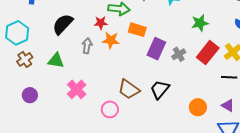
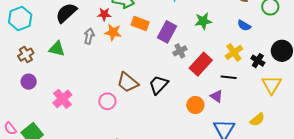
purple rectangle: (156, 49) -> (167, 32), moved
red rectangle: (208, 53) -> (201, 64), moved
brown cross: (25, 59) -> (26, 55), moved
pink cross: (77, 89) -> (62, 99), moved
purple triangle: (228, 105) -> (216, 96), moved

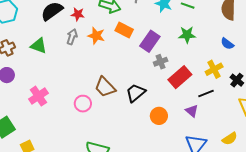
red star: (104, 14) -> (78, 14), moved
black line: (229, 77) -> (206, 93), turned -35
orange circle: (195, 105) -> (159, 116), moved

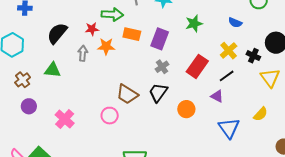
red star: (78, 14) -> (92, 29), moved
gray cross: (161, 62) -> (162, 67), moved

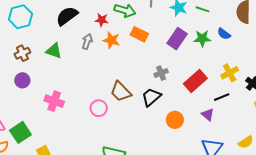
blue semicircle: (235, 23) -> (224, 34), moved
purple rectangle: (160, 39) -> (177, 39), moved
pink cross: (65, 119) -> (54, 101), turned -36

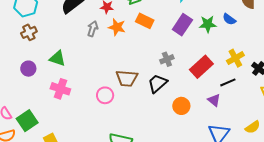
green triangle: (54, 51) -> (57, 58), moved
brown cross: (22, 53) -> (29, 32), moved
brown trapezoid: (121, 92) -> (127, 78), turned -40

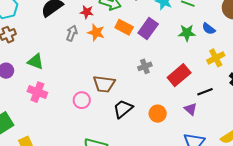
purple rectangle: (182, 25) -> (148, 28), moved
yellow cross: (235, 58) -> (216, 58), moved
black trapezoid: (157, 83) -> (123, 109), moved

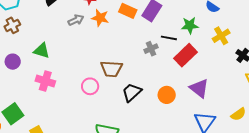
gray arrow: (72, 33) -> (76, 20), turned 49
green star: (187, 33) -> (190, 25), moved
black line: (205, 92) -> (169, 38), moved, turned 35
purple triangle: (191, 109) -> (199, 88), size x1.5

